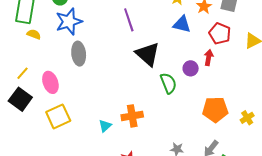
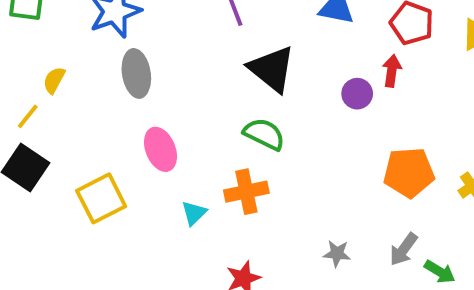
yellow semicircle: (34, 34) -> (54, 80), moved, turned -80
pink ellipse: (50, 82) -> (161, 149), moved
green semicircle: (168, 83) -> (264, 134), moved, turned -40

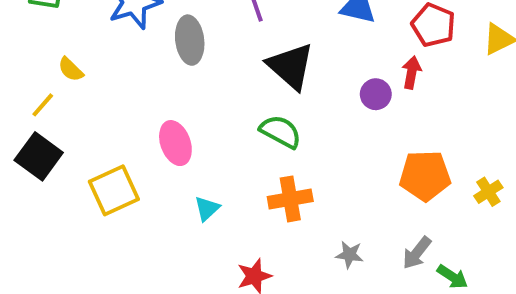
gray ellipse: (136, 73) -> (190, 40), moved
yellow semicircle: (54, 80) -> (71, 69), turned -76
orange cross: (246, 192) -> (290, 199), moved

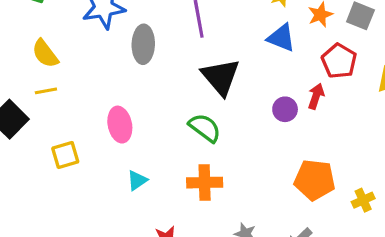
yellow semicircle: (71, 69) -> (45, 54), size x1.4
yellow line: (43, 105) -> (46, 91), moved, turned 30
yellow square: (114, 190) -> (65, 155), size x0.7

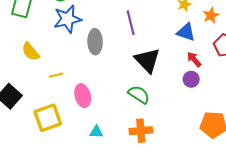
yellow line: (46, 91) -> (56, 75), moved
red arrow: (316, 96) -> (194, 59), moved, turned -56
yellow square: (65, 155) -> (48, 118), size x1.5
cyan triangle: (137, 180) -> (96, 132), turned 40

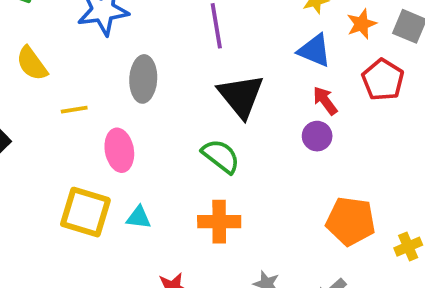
gray ellipse: (95, 42) -> (143, 79), moved
yellow square: (48, 118) -> (85, 212), moved, turned 32

